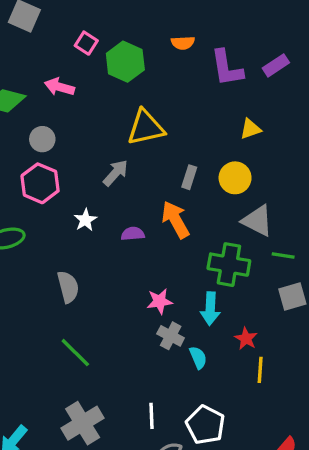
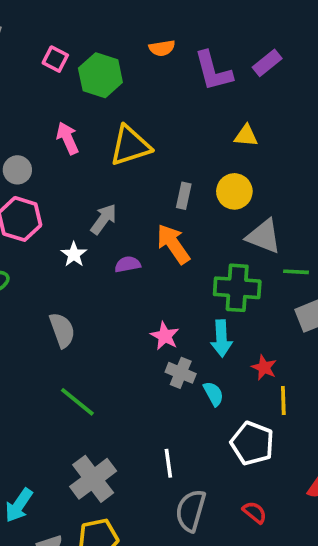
pink arrow: (59, 87) -> (68, 138), moved, turned 56
yellow triangle: (250, 129) -> (246, 136), turned 30
gray arrow: (116, 173) -> (104, 219), moved
pink star: (160, 301) -> (165, 336), turned -30
white pentagon: (205, 425) -> (252, 443), moved

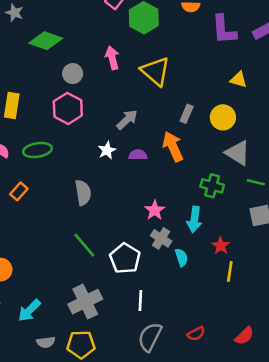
yellow triangle: (130, 146) -> (155, 71), turned 48
white star: (74, 254) -> (107, 150), moved
green cross: (237, 288) -> (212, 186), size x0.7
white pentagon: (252, 443) -> (125, 258), moved
red semicircle: (255, 512) -> (196, 334), moved, turned 102

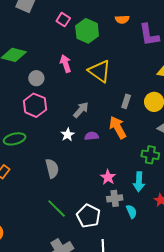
gray cross: (161, 238) -> (115, 198), turned -35

